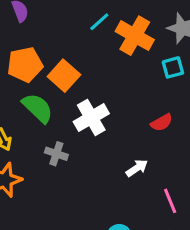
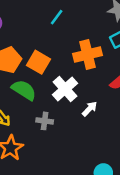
orange cross: (135, 36) -> (88, 55), moved, turned -32
white arrow: (137, 168) -> (90, 109), moved

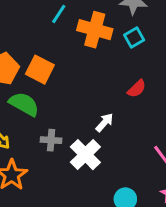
orange cross: (88, 55) -> (95, 30), moved, turned 32
white cross: (65, 89) -> (85, 155), moved

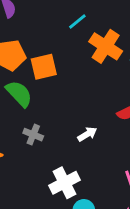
orange square: (40, 70) -> (44, 67), turned 32
white cross: (85, 155) -> (65, 183), moved

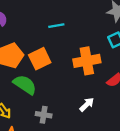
cyan line: (77, 21) -> (56, 26), moved, turned 42
orange cross: (106, 46) -> (87, 61), moved, turned -30

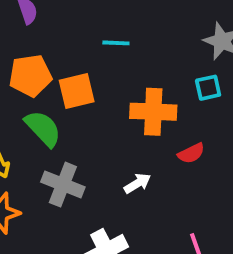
gray cross: (44, 115) -> (63, 185), size x1.5

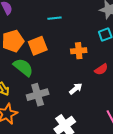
orange cross: (153, 112) -> (79, 51), size x0.7
gray cross: (63, 185) -> (38, 95), turned -30

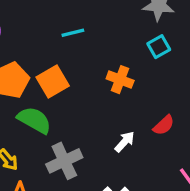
orange cross: (79, 51) -> (120, 80), turned 35
red semicircle: (101, 69) -> (164, 125), moved

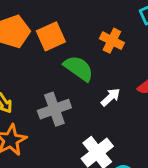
green semicircle: (34, 120) -> (79, 68), moved

